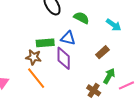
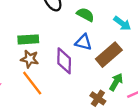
blue triangle: (68, 38) -> (83, 42), moved
green rectangle: (45, 43) -> (28, 39), moved
brown rectangle: (102, 52) -> (109, 55), size x1.6

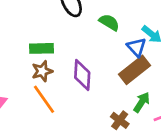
blue triangle: (83, 42) -> (137, 47), moved, turned 30
brown star: (30, 59) -> (42, 71), turned -30

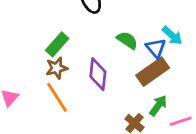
green semicircle: (109, 22) -> (127, 40), moved
green rectangle: (42, 48) -> (57, 44), turned -50

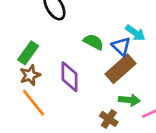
green arrow: (158, 106) -> (129, 100), turned 66

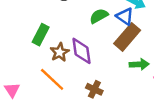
green semicircle: (93, 42) -> (99, 16), turned -48
brown star: (30, 75) -> (60, 52), moved
brown cross: (109, 119) -> (94, 89), moved

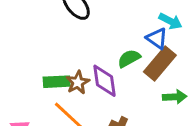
green semicircle: (99, 16) -> (129, 58), moved
green rectangle: (41, 35) -> (57, 82), moved, turned 60

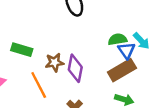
green semicircle: (129, 58) -> (118, 39), moved
green rectangle: (57, 82) -> (22, 50), moved

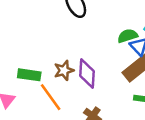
green rectangle: (22, 50) -> (29, 75), moved

